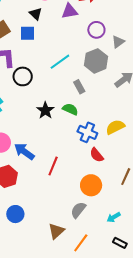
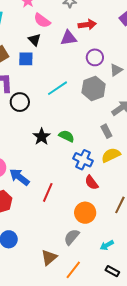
gray rectangle: (79, 87) -> (106, 131), moved

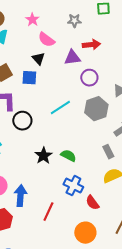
purple circle: (95, 57) -> (89, 78), moved
blue cross: (83, 160) -> (73, 186), moved
blue arrow: (19, 177) -> (20, 196), turned 55

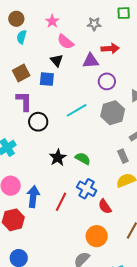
red line: (48, 212) -> (61, 202), moved

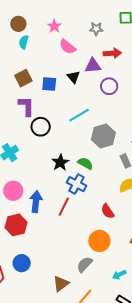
black triangle: (57, 60) -> (73, 77), moved
gray hexagon: (113, 113) -> (103, 136), moved
blue cross: (87, 189) -> (77, 184), moved

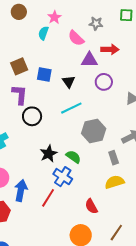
cyan semicircle: (24, 42) -> (43, 33), moved
pink semicircle: (68, 47) -> (76, 38), moved
black triangle: (73, 77) -> (69, 82), moved

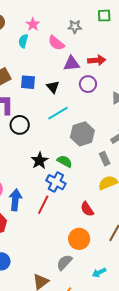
red arrow: (110, 49) -> (97, 60), moved

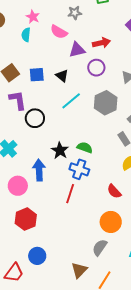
gray hexagon: (82, 134) -> (106, 103), moved
blue arrow: (15, 200) -> (39, 170), moved

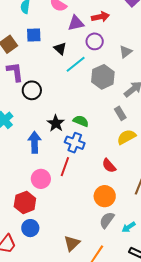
blue square: (37, 75) -> (34, 35), moved
cyan line: (71, 101) -> (76, 64), moved
pink circle: (18, 186) -> (41, 179), moved
red hexagon: (26, 219) -> (25, 202), moved
gray semicircle: (100, 247) -> (107, 220), moved

